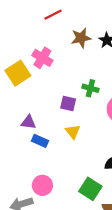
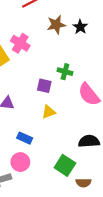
yellow triangle: (73, 132) -> (49, 112), turned 48
blue rectangle: (40, 141) -> (25, 138), moved

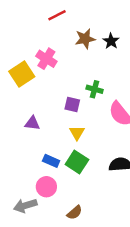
yellow triangle: (49, 112) -> (77, 133), turned -40
green square: (65, 165) -> (77, 162), moved
brown semicircle: (84, 183) -> (75, 213), moved, turned -40

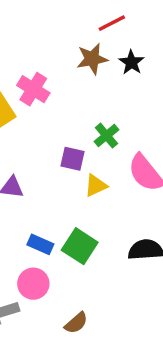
red line: (57, 15) -> (112, 23), moved
green cross: (95, 89) -> (106, 136), turned 35
yellow triangle: (77, 133) -> (96, 186), moved, turned 35

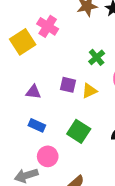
purple square: (73, 159) -> (68, 85), moved
blue rectangle: (40, 244) -> (37, 125), moved

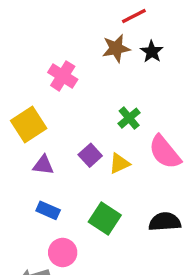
yellow square: (23, 42) -> (29, 125), moved
purple square: (68, 85) -> (90, 155), turned 35

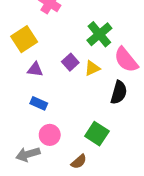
green cross: (129, 118) -> (99, 34), size x1.5
green square: (105, 218) -> (97, 134), moved
black semicircle: (165, 222) -> (119, 92), moved, turned 110

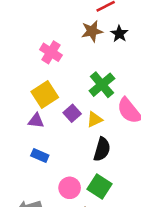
yellow square: (24, 39) -> (45, 95), moved
black semicircle: (119, 92) -> (102, 149), moved
pink circle: (50, 135) -> (70, 188), moved

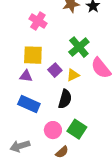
yellow square: (45, 95) -> (33, 55), turned 35
black semicircle: (102, 149) -> (65, 99), moved
blue rectangle: (40, 155) -> (29, 104), size x1.5

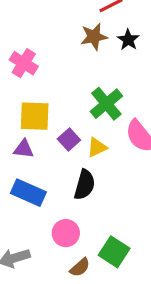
pink cross: (38, 21) -> (24, 63), moved
green square: (77, 129) -> (114, 252), moved

